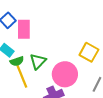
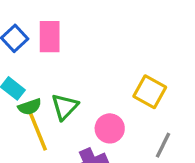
pink rectangle: (24, 29) -> (50, 37), moved
pink circle: (65, 74) -> (110, 128), size x0.7

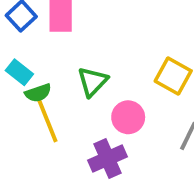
green triangle: (65, 107) -> (93, 82), moved

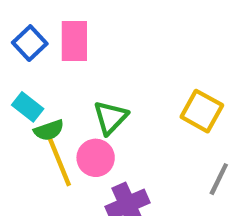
pink circle: (128, 117) -> (96, 158), moved

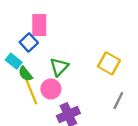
blue square: (30, 43) -> (29, 42), moved
green semicircle: (49, 130) -> (25, 74), turned 70

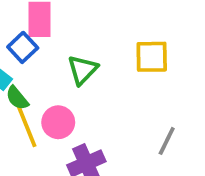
yellow square: (109, 63) -> (152, 57), moved, turned -30
green triangle: (59, 67) -> (83, 70), moved

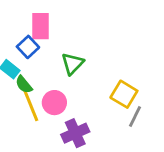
yellow square: (152, 57) -> (124, 94), moved, turned 32

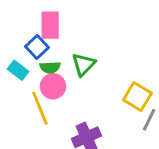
green semicircle: (24, 84) -> (50, 67), moved, turned -54
pink circle: (54, 103) -> (53, 86), moved

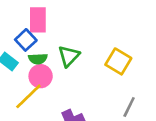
yellow square: (137, 96) -> (118, 61), moved
yellow line: (40, 108) -> (28, 96), turned 68

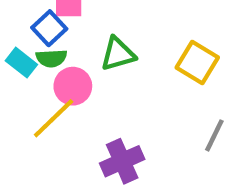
green triangle: (69, 56) -> (118, 54), turned 30
green semicircle: (38, 59) -> (51, 58), moved

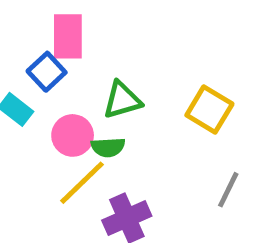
green semicircle: (51, 58) -> (108, 147), moved
yellow line: (54, 118) -> (82, 183), moved

